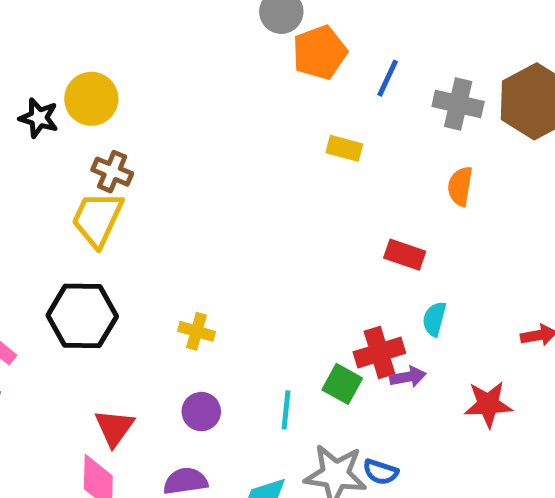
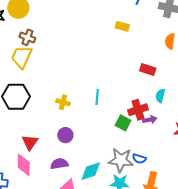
cyan line: (286, 410) -> (97, 97), moved

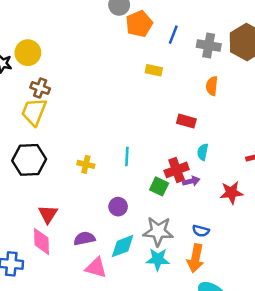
purple circle: (65, 135) -> (118, 207), moved
blue semicircle: (139, 159) -> (201, 231), moved

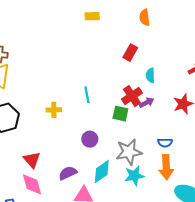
red rectangle: (186, 121) -> (130, 53), turned -63

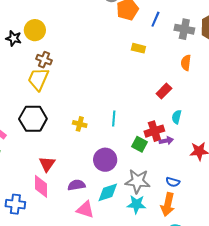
purple circle: (90, 139) -> (105, 160), size x1.5

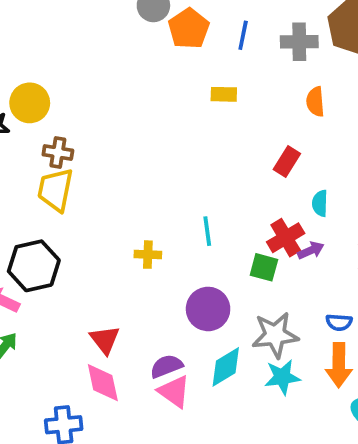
black hexagon: (33, 119) -> (34, 266), moved
pink triangle: (85, 210) -> (174, 392), moved, turned 30

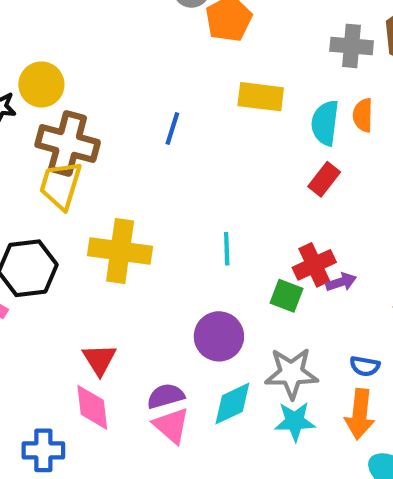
blue line: (243, 35) -> (172, 129), moved
yellow rectangle: (224, 94) -> (261, 97), size x1.5
brown cross: (58, 153) -> (68, 143), size x1.8
cyan semicircle: (320, 203) -> (325, 123), moved, size x1.5
yellow cross: (148, 255) -> (120, 251), moved, size x2.0

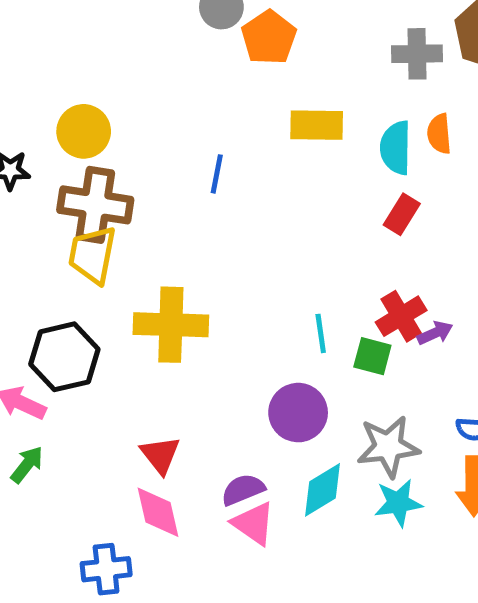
yellow circle: (41, 84) -> (84, 131), moved
cyan line: (227, 249) -> (321, 333), moved

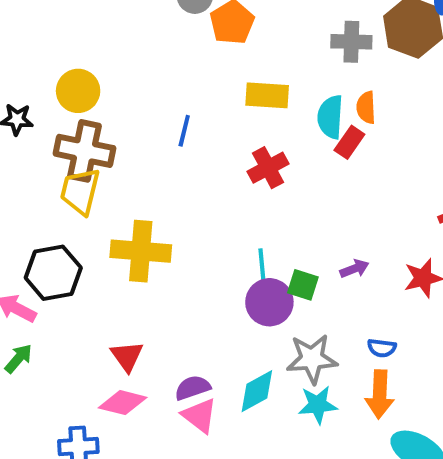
red rectangle: (402, 214) -> (349, 142), moved
red cross: (401, 316) -> (268, 168), moved
purple circle: (298, 413) -> (269, 302), moved
pink diamond: (158, 512) -> (123, 403), turned -66

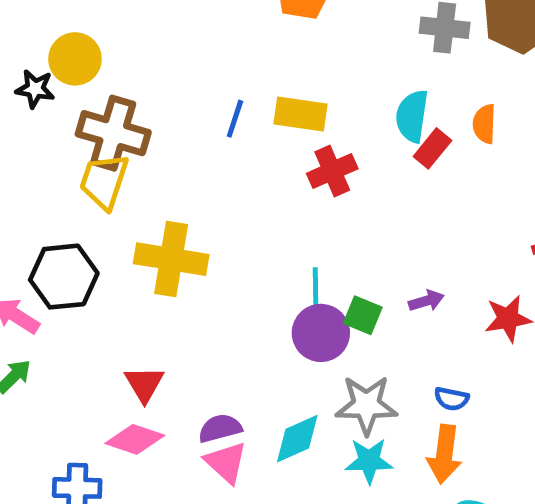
yellow circle: (78, 91) -> (75, 59), moved
yellow rectangle: (267, 95) -> (301, 114), moved
orange semicircle: (366, 107) -> (484, 124), moved

